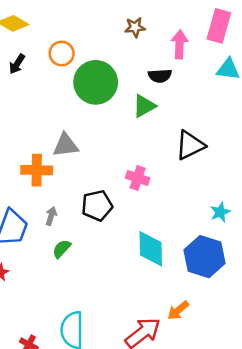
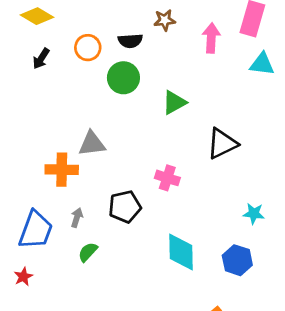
black semicircle: (160, 76) -> (130, 41), moved
green circle: (96, 82) -> (123, 78), size x0.7
cyan star: (220, 212) -> (254, 214), turned 30
blue hexagon: (204, 257) -> (237, 260), size x0.7

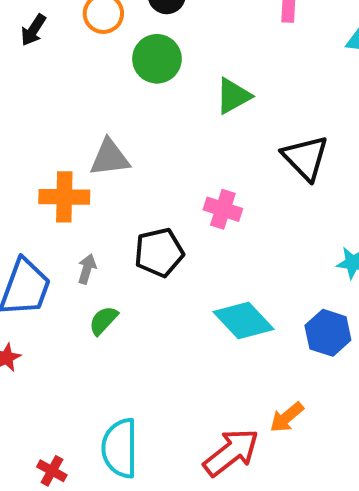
black triangle: (222, 144) -> (305, 158), turned -48
cyan diamond: (181, 252) -> (243, 320), turned -42

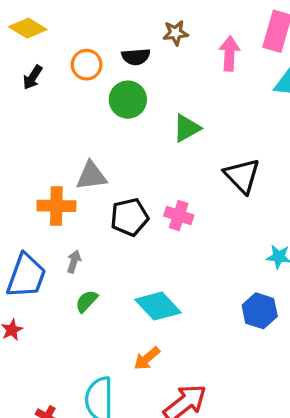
black pentagon: (159, 252) -> (129, 217), moved
cyan diamond: (243, 320) -> (158, 306), moved
orange arrow: (287, 417) -> (147, 358), moved

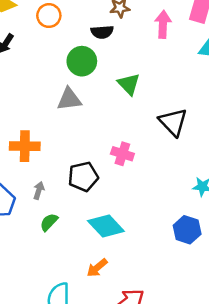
black semicircle: (136, 57) -> (102, 32), moved
orange circle: (87, 65) -> (49, 16), moved
green triangle: (187, 128) -> (129, 84), turned -45
gray triangle: (91, 176) -> (69, 99), moved
black pentagon: (129, 217) -> (83, 177), moved

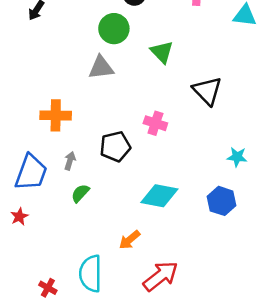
cyan diamond: (106, 226) -> (159, 196), moved, turned -36

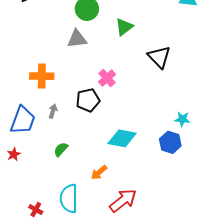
green triangle: (162, 52) -> (124, 27), turned 36
pink cross: (155, 123) -> (107, 78), moved, turned 30
cyan star: (237, 157) -> (182, 119), moved
green semicircle: (80, 193) -> (61, 149), moved

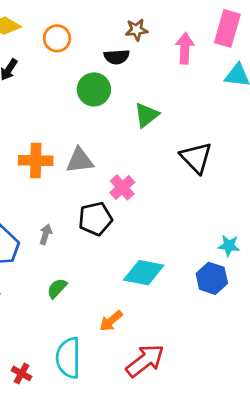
gray triangle: (77, 39) -> (80, 160), moved
orange cross: (42, 76) -> (36, 160), moved

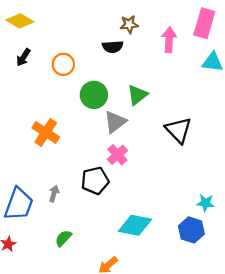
orange circle: (57, 38) -> (63, 64), moved
green circle: (94, 89) -> (94, 95), moved
orange cross: (36, 160) -> (46, 132), turned 32
gray triangle: (80, 160) -> (115, 122), moved, turned -30

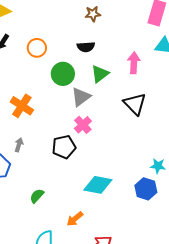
pink arrow: (169, 40) -> (134, 63), moved
black semicircle: (113, 47) -> (86, 47), moved
gray arrow: (54, 194) -> (19, 145), moved

